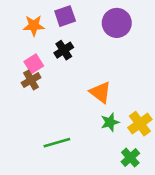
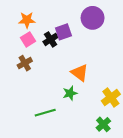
purple square: (65, 16) -> (63, 32), moved
pink square: (34, 64) -> (28, 39), moved
green star: (110, 122) -> (70, 93), moved

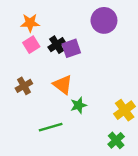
purple square: (63, 32) -> (71, 48), moved
brown cross: (25, 63) -> (24, 86), moved
orange triangle: (80, 73) -> (63, 85), moved

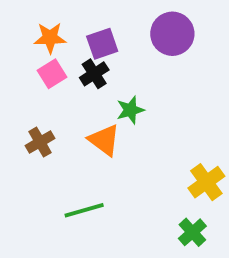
purple square: (71, 48) -> (102, 44), moved
green star: (79, 105) -> (130, 110), moved

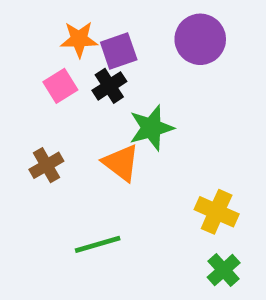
orange star: (50, 38) -> (79, 39), moved
green star: (130, 110) -> (151, 128), size x1.4
yellow cross: (206, 182) -> (217, 212), moved, turned -30

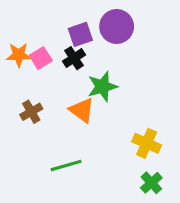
orange star: (79, 39) -> (19, 55), moved
purple circle: (200, 39) -> (117, 27), moved

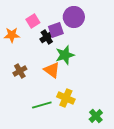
purple square: (80, 34) -> (56, 30), moved
pink square: (41, 58) -> (33, 21), moved
yellow cross: (147, 143) -> (66, 98), moved

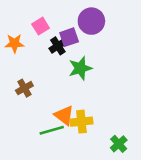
orange triangle: (52, 70) -> (64, 115), moved
yellow cross: (66, 98) -> (81, 122), turned -30

